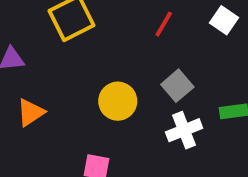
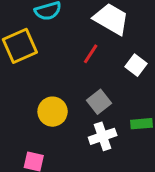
white square: (224, 20) -> (136, 65), moved

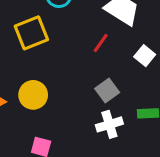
yellow circle: (53, 112) -> (33, 95), moved

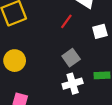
white square: (145, 56) -> (100, 31), turned 35

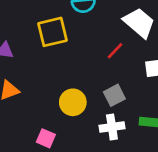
yellow circle: (15, 61) -> (73, 102), moved

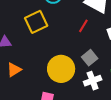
yellow circle: (73, 102) -> (61, 69), size x1.4

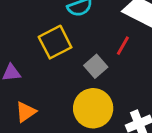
gray square: (90, 58) -> (96, 66), moved

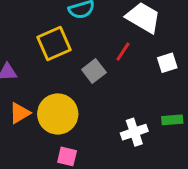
yellow circle: (93, 108) -> (58, 114), moved

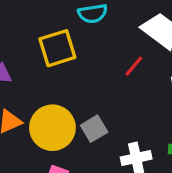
gray square: (94, 71) -> (94, 129), moved

